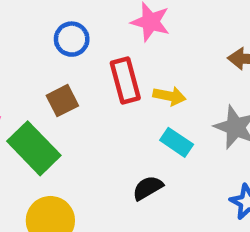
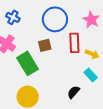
blue circle: (72, 39) -> (55, 19), size x1.6
black semicircle: (148, 188) -> (73, 92), turned -32

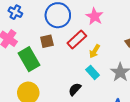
red rectangle: (74, 43) -> (77, 39), turned 48
yellow arrow: (92, 54) -> (95, 51), turned 96

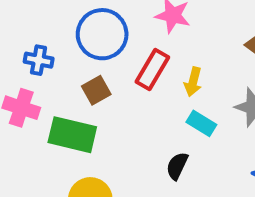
blue cross: (15, 12) -> (39, 60), moved
green rectangle: (29, 59) -> (72, 135), turned -30

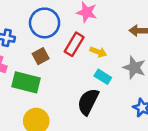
yellow arrow: (193, 82) -> (98, 52), turned -84
black semicircle: (177, 166) -> (88, 102), size x1.6

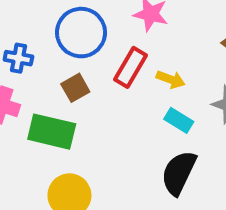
black semicircle: (88, 102) -> (179, 173), moved

